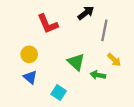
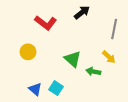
red L-shape: (48, 24) -> (46, 23), turned -30
gray line: (104, 30) -> (114, 29), moved
blue triangle: (30, 77) -> (35, 89), moved

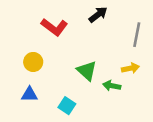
yellow arrow: (109, 57) -> (130, 68), turned -56
blue triangle: (35, 89) -> (29, 94), moved, turned -40

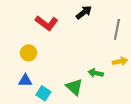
yellow arrow: (130, 68) -> (120, 61), moved
green triangle: (87, 71) -> (74, 87), moved
cyan square: (67, 106) -> (43, 93), moved

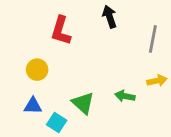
black arrow: (84, 12) -> (110, 17), turned -70
red L-shape: (47, 23) -> (61, 31), turned 70
green triangle: (74, 87) -> (83, 103), moved

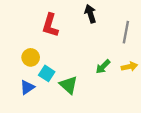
green arrow: (125, 96) -> (103, 67), moved, turned -56
blue triangle: (33, 106) -> (27, 87), turned -35
cyan square: (57, 123) -> (47, 73), moved

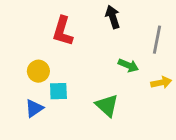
green arrow: (103, 67) -> (128, 65), moved, turned -112
cyan square: (47, 73) -> (58, 91), turned -35
green triangle: (69, 85) -> (107, 105), moved

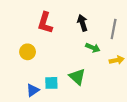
black arrow: (113, 17) -> (82, 23), moved
cyan square: (58, 91) -> (51, 83), moved
blue triangle: (34, 108) -> (33, 90), moved

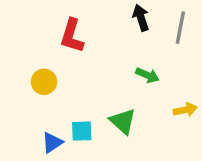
black arrow: (82, 23) -> (141, 18), moved
gray line: (114, 29) -> (180, 28), moved
yellow arrow: (117, 60) -> (185, 110), moved

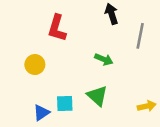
gray line: (180, 28) -> (140, 36), moved
green arrow: (147, 75) -> (104, 59), moved
yellow arrow: (185, 110) -> (147, 106), moved

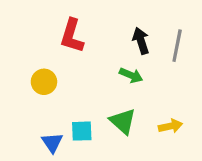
black arrow: (112, 14) -> (141, 41), moved
yellow arrow: (147, 106) -> (170, 126), moved
blue triangle: (41, 113) -> (52, 143), turned -30

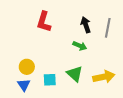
yellow circle: (44, 82) -> (27, 67), moved
yellow arrow: (170, 126) -> (104, 77), size x1.5
blue triangle: (52, 143) -> (24, 85), moved

